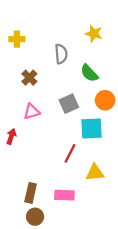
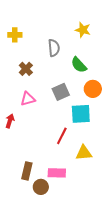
brown circle: (35, 217) -> (41, 187), moved

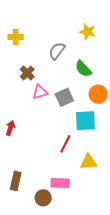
gray semicircle: (54, 48) -> (57, 51), turned -138
pink triangle: (28, 99) -> (40, 92), moved
brown rectangle: (27, 171) -> (16, 181), moved

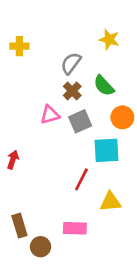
brown cross: (27, 73) -> (72, 91), moved
brown rectangle: (16, 181) -> (19, 226), turned -30
brown circle: (43, 198) -> (41, 247), moved

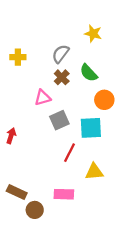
yellow cross: (19, 46) -> (18, 57), moved
gray square: (80, 121) -> (59, 120), moved
brown rectangle: (19, 226) -> (17, 192), turned -48

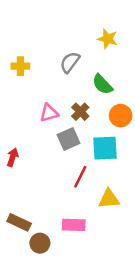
brown cross: (62, 77) -> (80, 112), moved

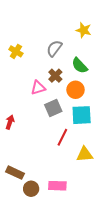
yellow cross: (20, 66) -> (16, 51), turned 32
brown cross: (80, 112) -> (55, 76), moved
orange circle: (121, 116) -> (76, 90), moved
pink rectangle: (74, 225) -> (57, 186), moved

